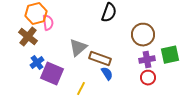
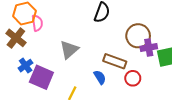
brown rectangle: (100, 59) -> (115, 61), moved
purple cross: (147, 60) -> (149, 47), moved
red circle: (148, 78) -> (133, 78), moved

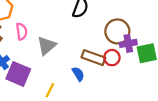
pink semicircle: (37, 23) -> (22, 31), moved
red circle: (133, 78) -> (112, 58), moved

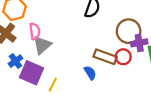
gray triangle: (47, 46) -> (42, 45), moved
yellow line: (50, 90) -> (53, 85), moved

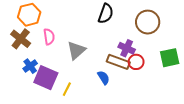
brown circle: (129, 31) -> (148, 22), moved
purple cross: (139, 43) -> (127, 48), moved, turned 35
gray triangle: (42, 45) -> (76, 50), moved

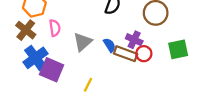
blue cross: (30, 66) -> (35, 58), size x1.6
blue semicircle: (104, 78) -> (109, 45), moved
yellow line: (67, 89) -> (88, 85), moved

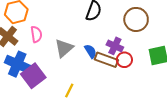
blue cross: (35, 58) -> (17, 64), turned -30
purple square: (52, 70) -> (33, 76), turned 30

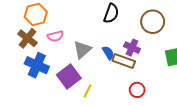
pink semicircle: (36, 34) -> (55, 36), turned 84
red circle: (124, 60) -> (137, 90), moved
purple square: (33, 76) -> (69, 77), moved

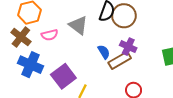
brown circle: (153, 22) -> (124, 16), moved
gray triangle: (82, 50) -> (78, 25), moved, turned -42
brown rectangle: (124, 61) -> (120, 60), turned -50

